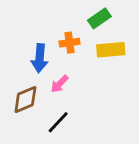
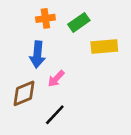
green rectangle: (99, 18) -> (79, 22), moved
orange cross: (70, 43) -> (45, 18), moved

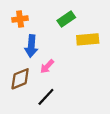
orange cross: (45, 18) -> (20, 19), moved

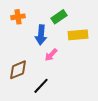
blue arrow: (31, 46) -> (41, 35), moved
pink arrow: (47, 66) -> (51, 55), moved

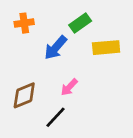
blue arrow: (41, 35) -> (56, 48), turned 36
pink arrow: (51, 55) -> (69, 87), moved

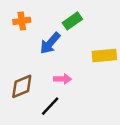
yellow rectangle: (106, 48) -> (104, 55), moved
pink arrow: (69, 87) -> (62, 79), turned -133

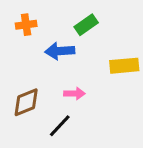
blue arrow: (50, 43) -> (60, 51), turned 45

